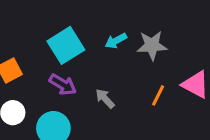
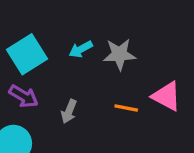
orange line: (158, 95) -> (126, 108), turned 75
gray arrow: (105, 99) -> (69, 111), turned -115

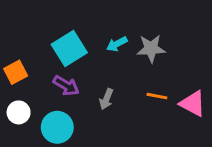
pink triangle: (166, 96) -> (193, 103), moved

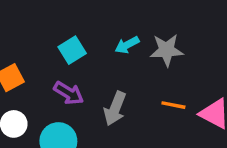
cyan square: (69, 48) -> (72, 50), size x0.7
gray arrow: (106, 99) -> (115, 109), size x1.4

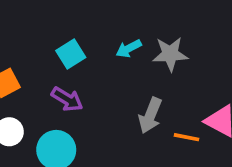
orange line: (173, 105) -> (186, 137), moved
gray arrow: (115, 109) -> (150, 115), moved

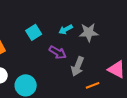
purple arrow: (67, 99) -> (58, 52), moved
orange line: (186, 137) -> (93, 85), moved, turned -32

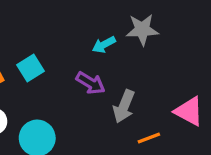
cyan square: (34, 32) -> (31, 68), moved
gray star: (89, 32) -> (142, 30), moved

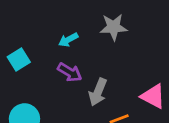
cyan arrow: (104, 45) -> (68, 40), moved

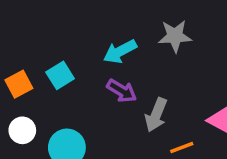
cyan arrow: (68, 40) -> (120, 51), size x1.4

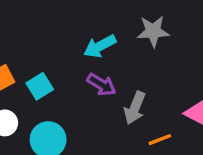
cyan square: (60, 75) -> (40, 86), moved

